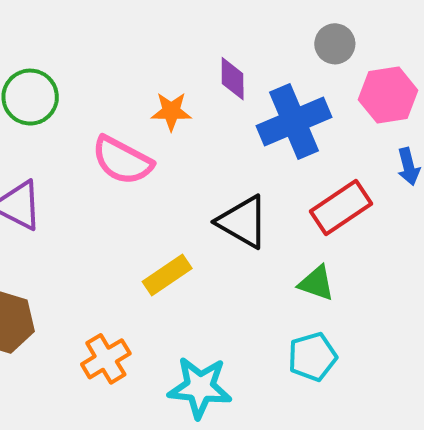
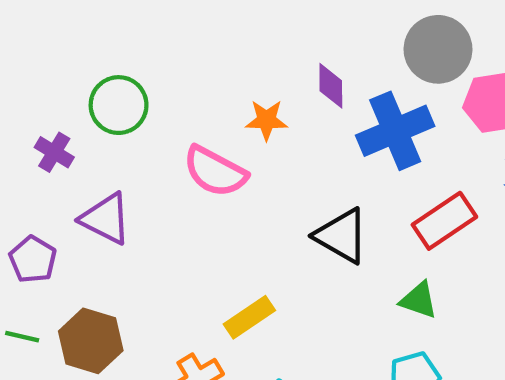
gray circle: (335, 44) -> (438, 49), size x1.6
yellow rectangle: (167, 275) -> (249, 317), moved

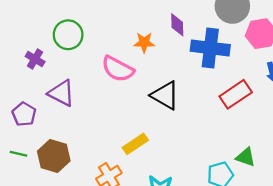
blue cross: (395, 131) -> (210, 48), turned 30
black triangle: (342, 236) -> (165, 95), moved
green triangle: (419, 300) -> (246, 157), moved

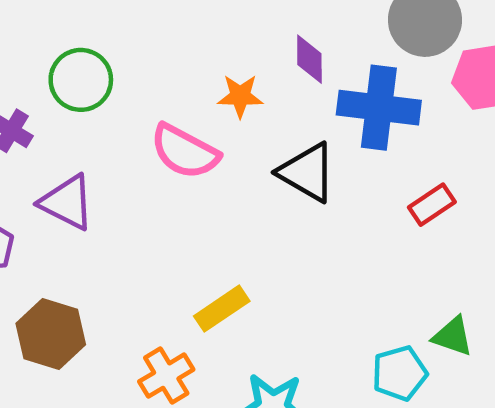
red rectangle: (236, 94) -> (432, 205), size x0.7
black triangle: (165, 95) -> (307, 172), moved

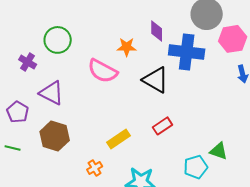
red rectangle: (432, 205) -> (163, 126), moved
brown hexagon: (51, 334) -> (55, 136), moved
orange cross: (166, 376) -> (95, 168), size x0.7

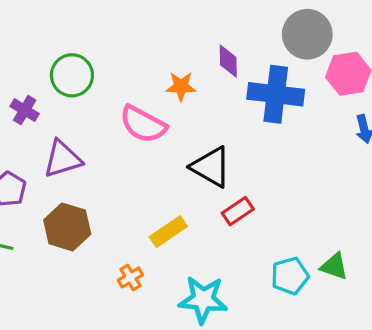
black triangle: (156, 80) -> (211, 167), moved
purple triangle: (52, 93) -> (62, 159), turned -44
green triangle: (219, 151) -> (334, 266), moved

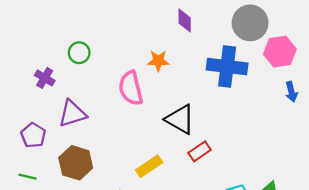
purple diamond: (228, 61) -> (185, 21), moved
green circle: (72, 75) -> (79, 53), size x0.7
pink semicircle: (143, 124) -> (131, 88), turned 48

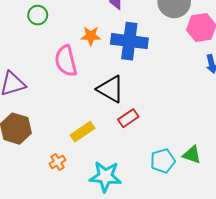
green circle: (79, 53) -> (38, 15), moved
blue cross: (227, 66) -> (129, 41), moved

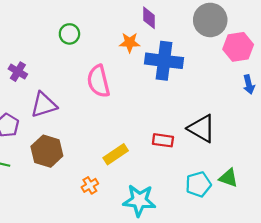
orange star: (91, 36) -> (130, 43), moved
black triangle: (111, 89) -> (202, 128), moved
red rectangle: (128, 118) -> (163, 140), turned 42

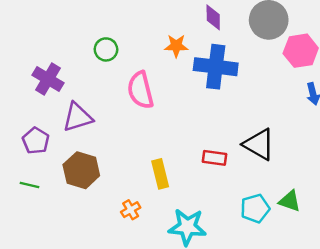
purple diamond: (149, 18) -> (213, 17), moved
green circle: (69, 34) -> (106, 49), moved
purple cross: (18, 72) -> (48, 79), size x1.4
yellow rectangle: (116, 154) -> (160, 174), turned -70

